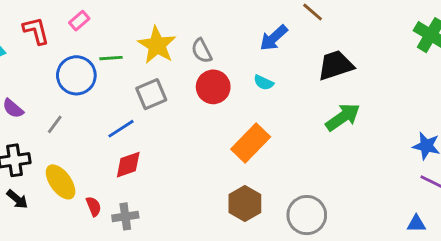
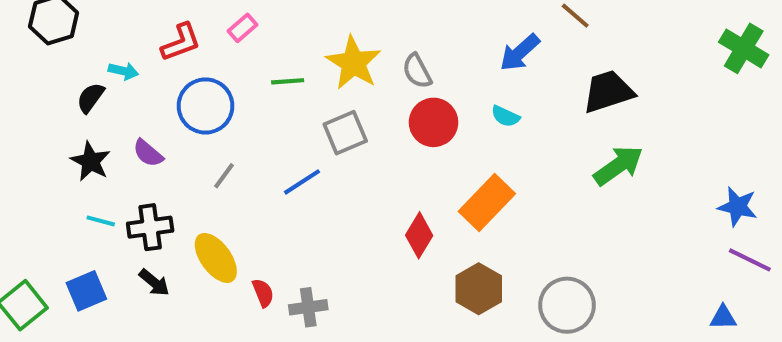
red L-shape: (36, 31) -> (181, 42), turned 84
blue circle: (76, 75) -> (206, 106), moved
gray line: (55, 124) -> (224, 176), moved
red diamond: (128, 165) -> (419, 235), moved, turned -40

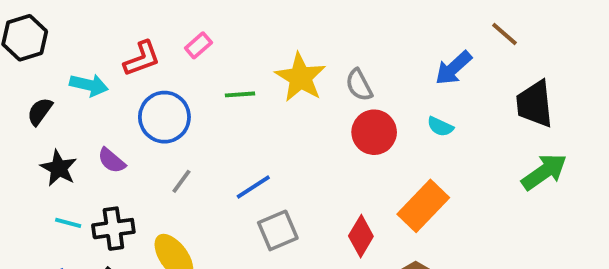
cyan arrow: (123, 71) -> (89, 85), size x1.4
black trapezoid: (608, 92) -> (535, 104), turned -78
black semicircle: (91, 98) -> (40, 111), moved
gray square: (345, 133) -> (278, 230), moved

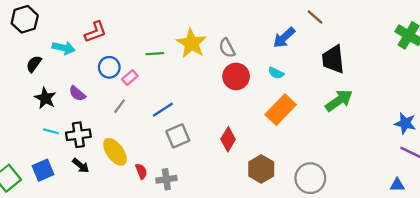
pink rectangle: (198, 45) -> (130, 78), moved
blue circle: (164, 117) -> (109, 67), size x0.7
orange rectangle: (423, 206) -> (281, 110), moved

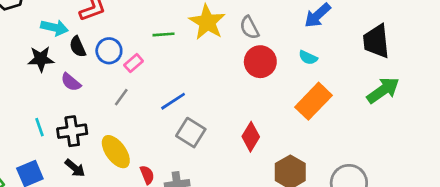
black semicircle: (34, 64) -> (78, 47), moved, turned -60
black star: (45, 98) -> (41, 59), moved, turned -30
cyan line: (51, 131) -> (39, 127), turned 56
gray square: (178, 136) -> (191, 133), turned -35

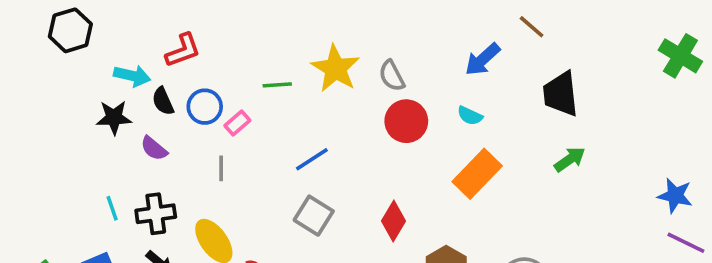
green arrow: (383, 90) -> (570, 159), size x0.7
gray line: (121, 97) -> (221, 168), turned -36
blue line: (173, 101) -> (312, 159), moved

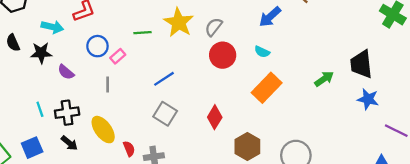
gray semicircle: (392, 76) -> (214, 27), turned 66
black trapezoid: (561, 94) -> (361, 64), moved
black semicircle: (163, 101) -> (13, 43), moved
blue star: (675, 196) -> (368, 99), moved

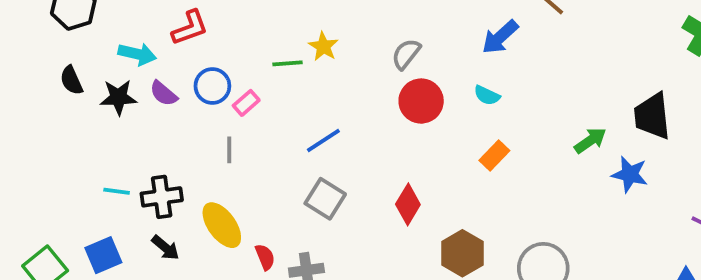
yellow star: (179, 22) -> (323, 46), moved, size x0.6
purple semicircle: (66, 72) -> (164, 93), moved
orange rectangle: (267, 88) -> (494, 156), size x0.6
blue star: (368, 99) -> (630, 174), moved
cyan line: (40, 109) -> (117, 191), turned -63

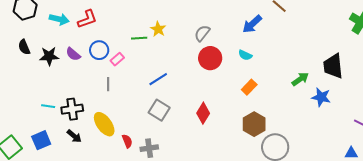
cyan arrow: (137, 54) -> (59, 19), moved
brown hexagon: (462, 253) -> (254, 124), moved

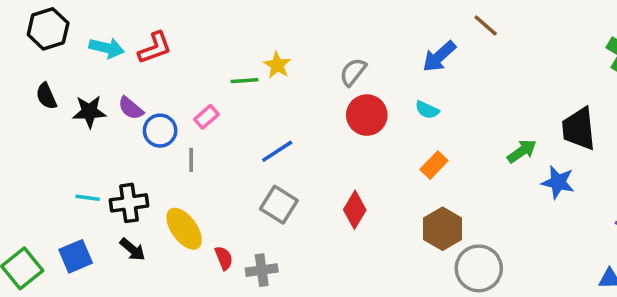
blue circle: (99, 50) -> (160, 131), moved

